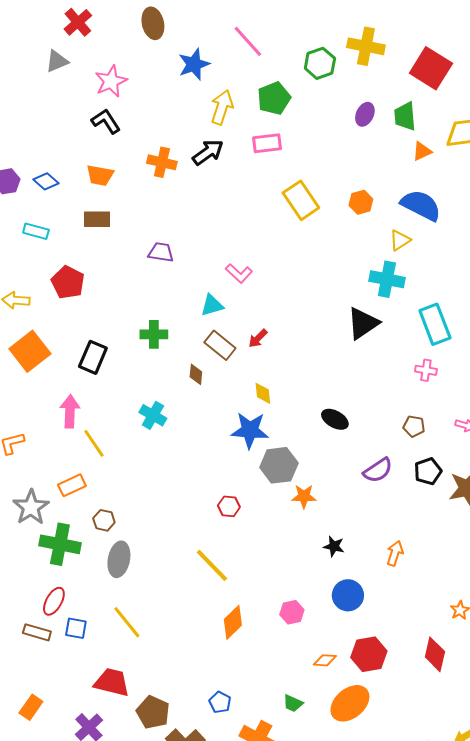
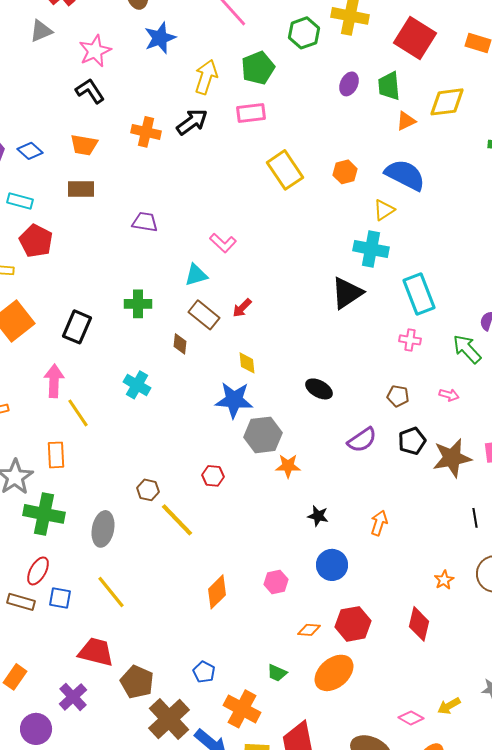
blue star: (194, 64) -> (160, 38), moved
red pentagon: (68, 282) -> (36, 241), moved
orange rectangle: (72, 485) -> (56, 455), turned -68
brown hexagon: (104, 520) -> (148, 490), moved
yellow line: (212, 565) -> (177, 520), moved

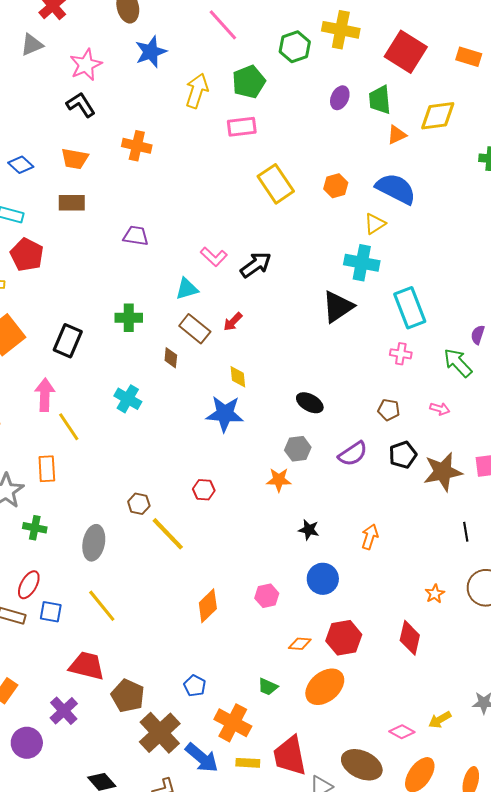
black arrow: (192, 122) -> (256, 265), moved
gray hexagon: (263, 435) -> (298, 449), moved, size x0.7
green cross: (44, 514) -> (35, 528), size x0.6

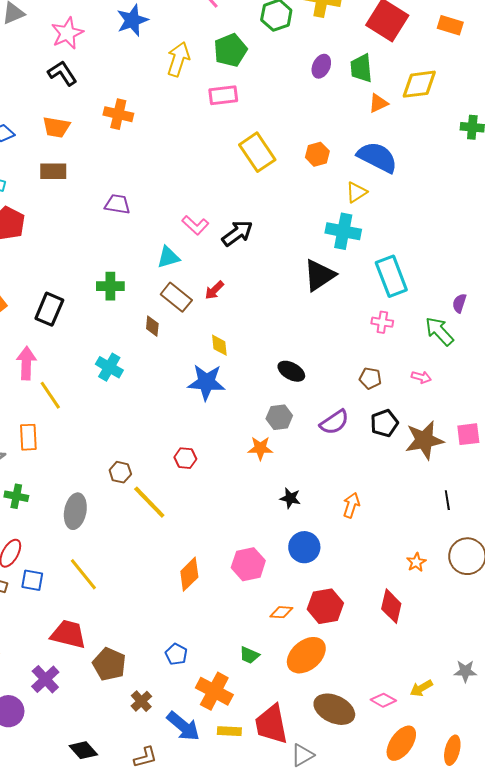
pink hexagon: (267, 596) -> (248, 564), size x1.4
brown cross: (160, 733) -> (141, 701), size x0.5
brown ellipse: (362, 765) -> (334, 709), moved

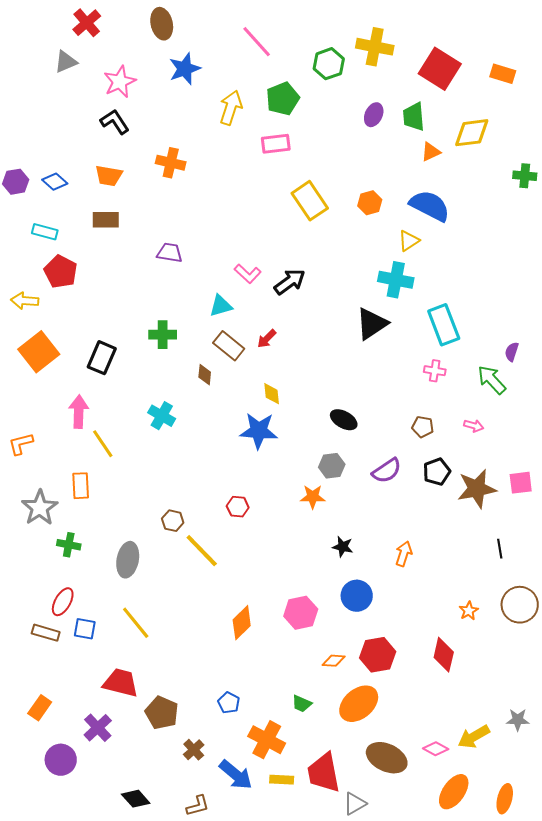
yellow arrow: (421, 688) -> (474, 737), size x1.4

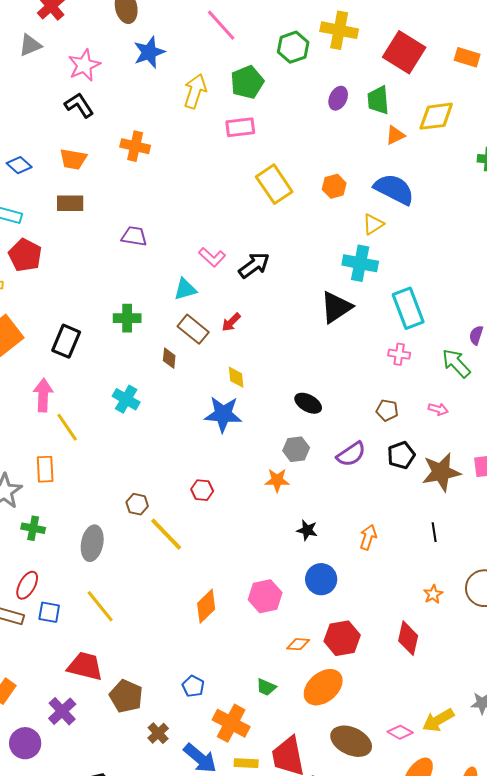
black line: (500, 549) -> (434, 532), moved

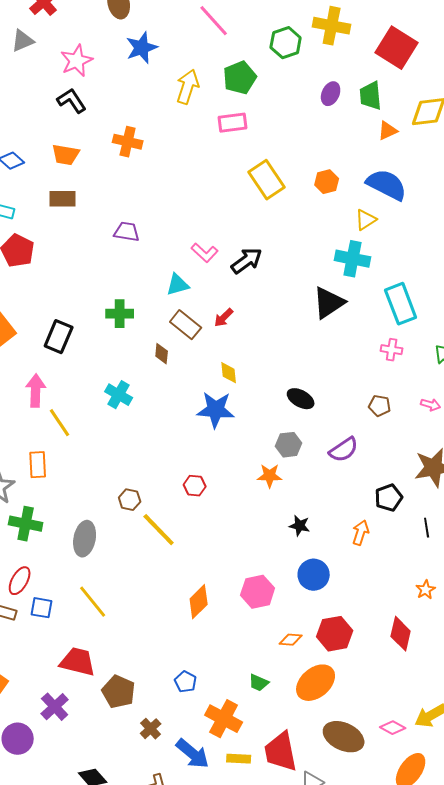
black pentagon: (401, 455) -> (389, 498), moved
green cross: (33, 528) -> (26, 524), size x1.4

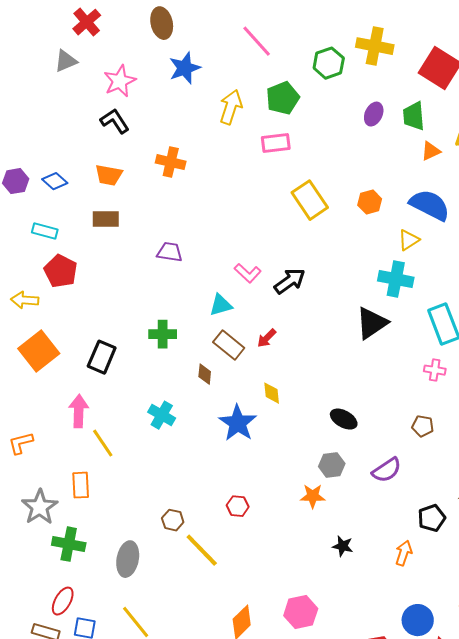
blue star: (216, 410) -> (238, 423), moved, turned 30
blue circle: (314, 575) -> (418, 620), moved

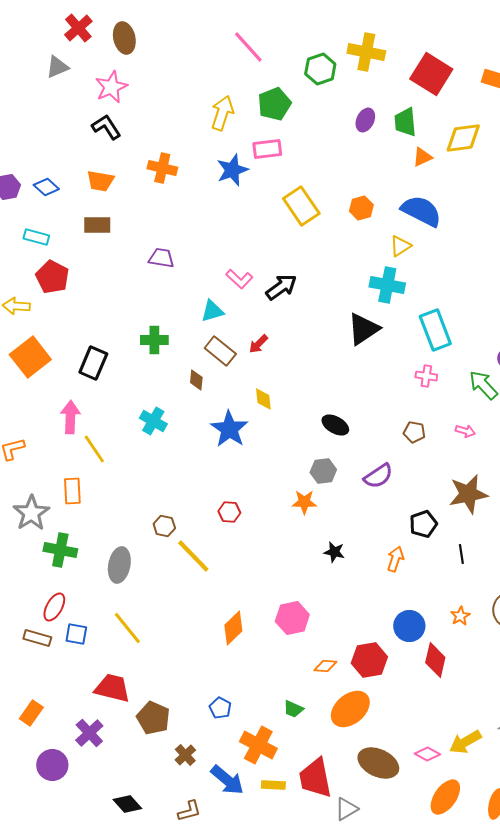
brown ellipse: (162, 23) -> (124, 38), moved
blue star: (185, 68) -> (232, 170), moved

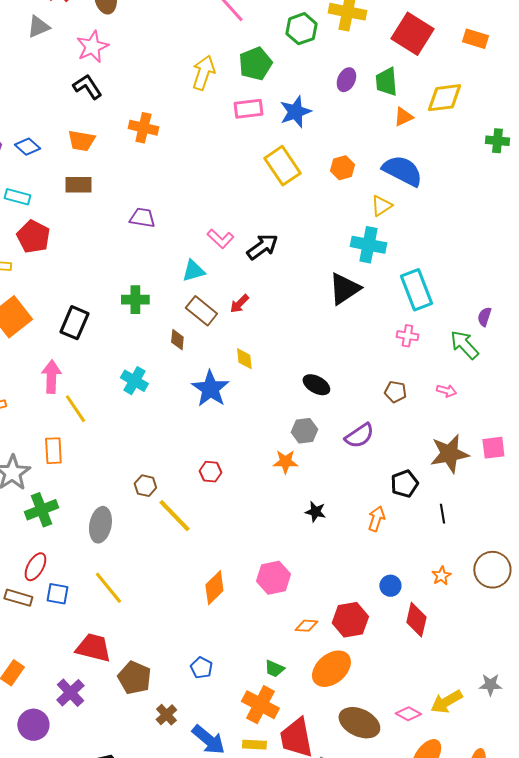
blue star: (232, 170) -> (295, 112), moved
green cross: (60, 550) -> (41, 510), turned -32
blue circle: (409, 626) -> (390, 586), size x0.7
orange cross: (258, 745) -> (260, 705), moved

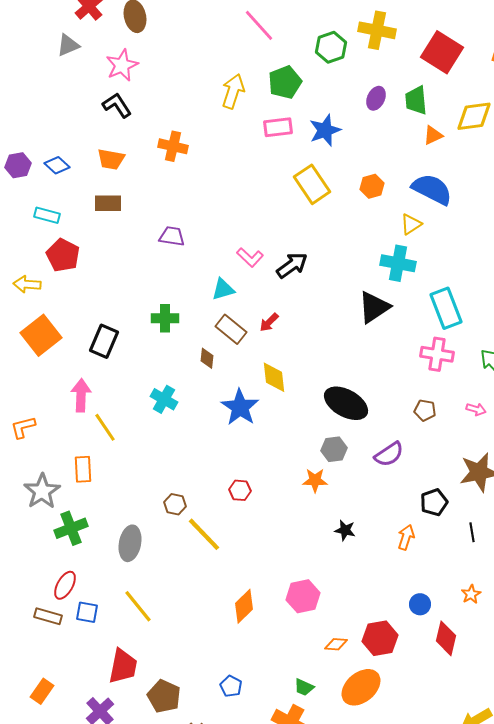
pink cross: (407, 336) -> (437, 354), size x1.5
yellow diamond: (244, 359) -> (274, 377), size x1.4
black ellipse: (316, 385) -> (346, 403), size x1.6
red trapezoid: (93, 648) -> (123, 666), turned 87

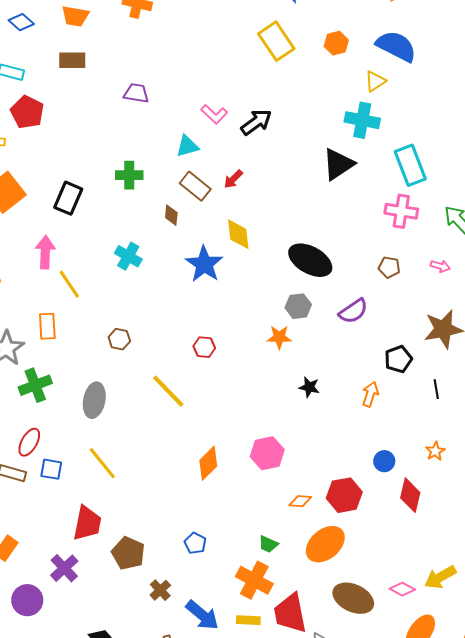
brown hexagon: (175, 504) -> (119, 339), moved

